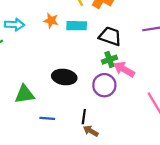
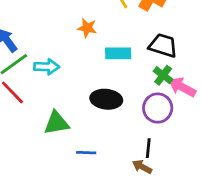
cyan arrow: (14, 25) -> (47, 67), moved
cyan rectangle: (77, 26) -> (118, 53), moved
green cross: (109, 60) -> (163, 75), turned -32
black line: (84, 117) -> (148, 148), moved

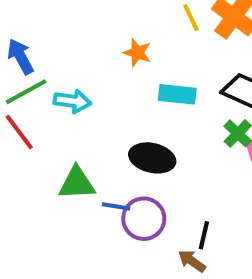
purple circle: (158, 108) -> (144, 219), moved
blue line: (86, 153) -> (116, 206), moved

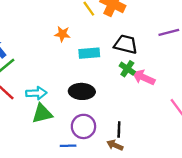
cyan arrow: (72, 101) -> (36, 93), moved
blue line: (116, 206) -> (68, 146), moved

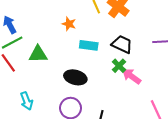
cyan arrow: (36, 93) -> (27, 101), moved, turned 60
green triangle: (42, 114) -> (38, 54), moved

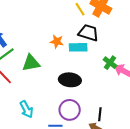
orange star: (69, 24) -> (57, 42), moved
black trapezoid: (122, 44) -> (88, 33), moved

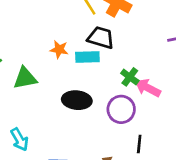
purple circle: (70, 110) -> (121, 109), moved
black line: (100, 114) -> (139, 144), moved

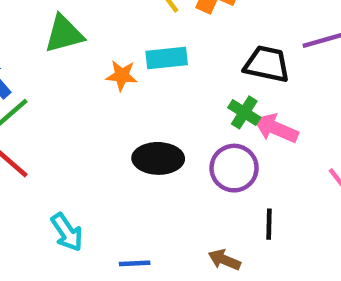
black trapezoid: (101, 38) -> (267, 64), moved
cyan rectangle: (87, 57) -> (167, 58), moved
green triangle: (25, 78) -> (64, 34), moved

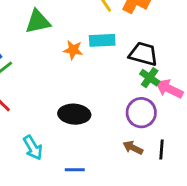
black trapezoid: (267, 64) -> (143, 54), moved
black ellipse: (158, 158) -> (74, 114), moved
brown arrow: (224, 260) -> (133, 148), moved

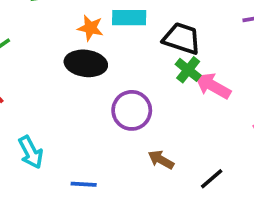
purple circle: (141, 113) -> (132, 110), moved
black ellipse: (74, 114) -> (86, 63), moved
black line: (162, 149) -> (212, 179), moved, turned 42

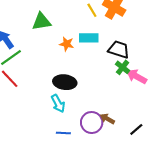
black ellipse: (86, 63) -> (65, 82), moved
purple circle: (132, 110) -> (92, 123), moved
cyan arrow: (31, 152) -> (58, 104), moved

